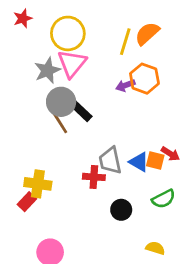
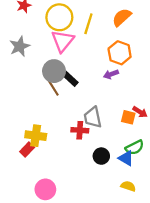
yellow line: (125, 42) -> (88, 24), moved
gray star: (47, 70) -> (20, 46), moved
purple arrow: (125, 85) -> (111, 74), moved
blue triangle: (139, 162) -> (126, 158), moved

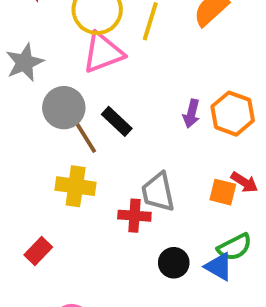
pink triangle: (63, 41) -> (103, 53), turned 30
orange hexagon: (120, 53) -> (233, 114), moved
gray circle: (54, 71) -> (64, 108), moved
purple arrow: (111, 74) -> (191, 114), turned -56
yellow cross: (36, 136) -> (76, 186), moved

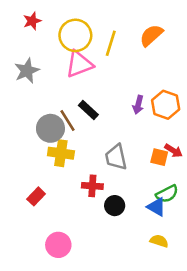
gray circle: (64, 108) -> (50, 128), moved
red cross: (134, 216) -> (92, 186), moved
black circle: (174, 263) -> (115, 206), moved

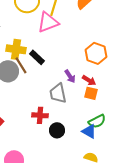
pink triangle: (79, 64) -> (48, 22), moved
purple arrow: (138, 105) -> (70, 76), moved, turned -48
red arrow: (174, 151) -> (89, 80), moved
yellow cross: (61, 153) -> (16, 49), moved

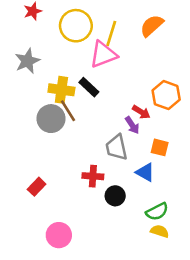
black rectangle: (37, 57) -> (89, 87), moved
red arrow: (89, 80) -> (141, 112), moved
green semicircle: (97, 121) -> (157, 212), moved
blue triangle: (89, 131) -> (145, 172), moved

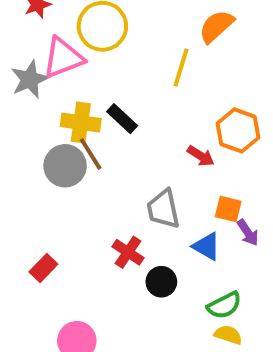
yellow line: (111, 34) -> (181, 68), moved
pink triangle: (103, 54) -> (63, 58), moved
purple arrow: (132, 125) -> (248, 233), moved
red cross: (93, 176) -> (128, 252), turned 30

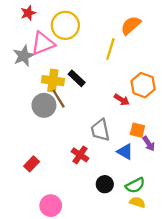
black circle: (161, 282) -> (105, 184), moved

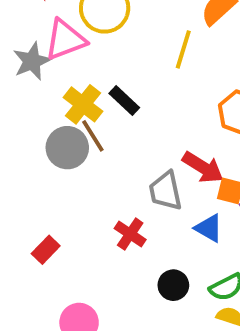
yellow cross: (53, 81) -> (83, 104), turned 30
red arrow: (122, 100) -> (203, 167), moved, size x1.5

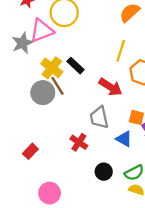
yellow line: (183, 49) -> (121, 51), moved
red arrow: (203, 167) -> (110, 87), moved

